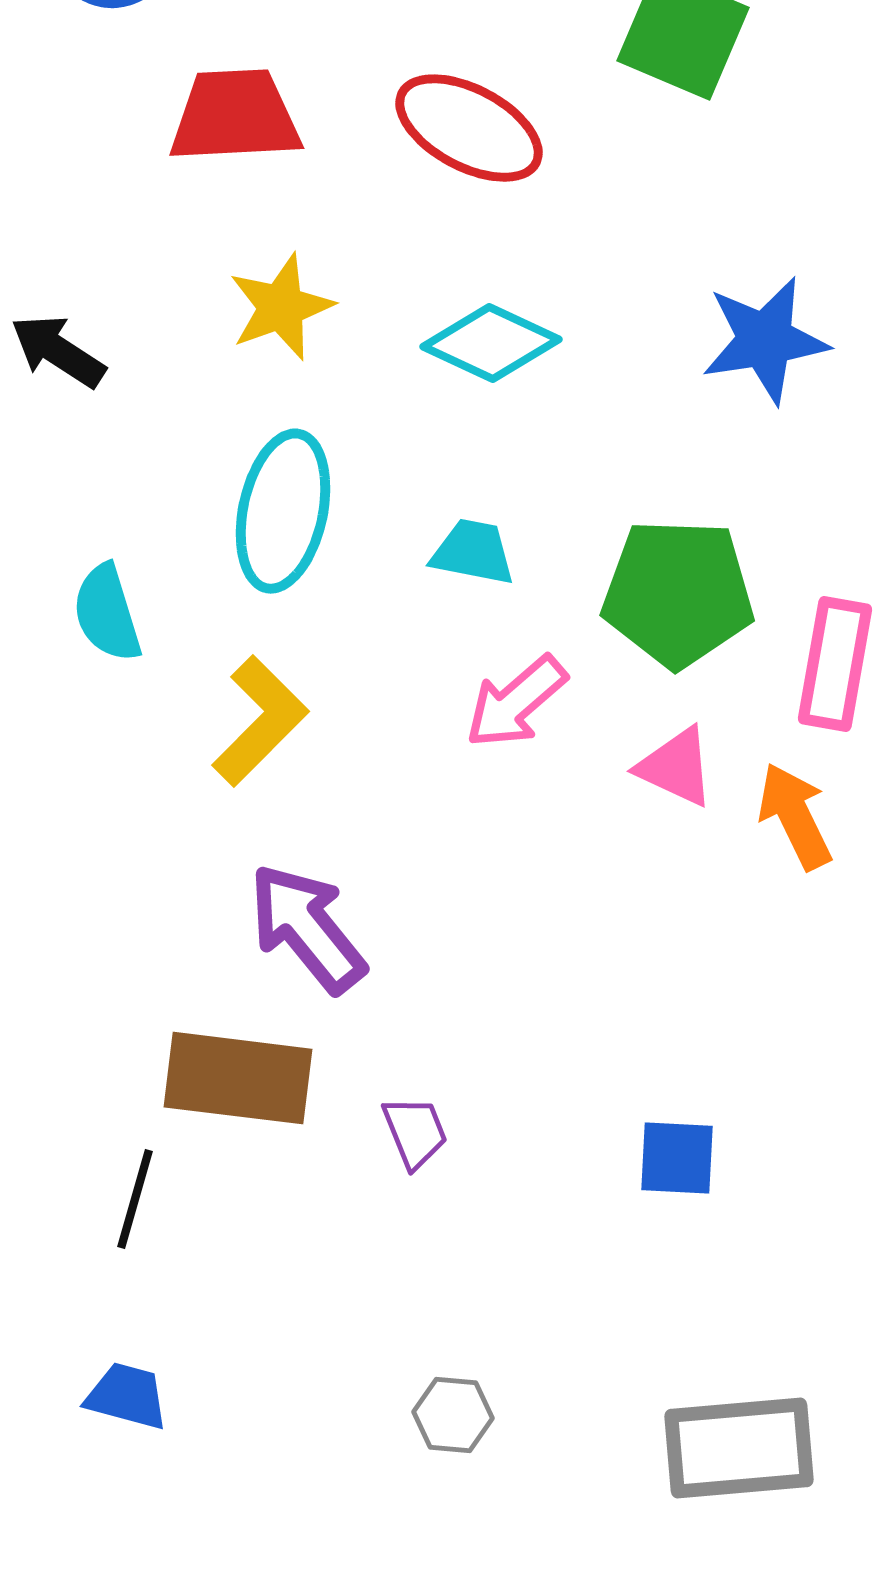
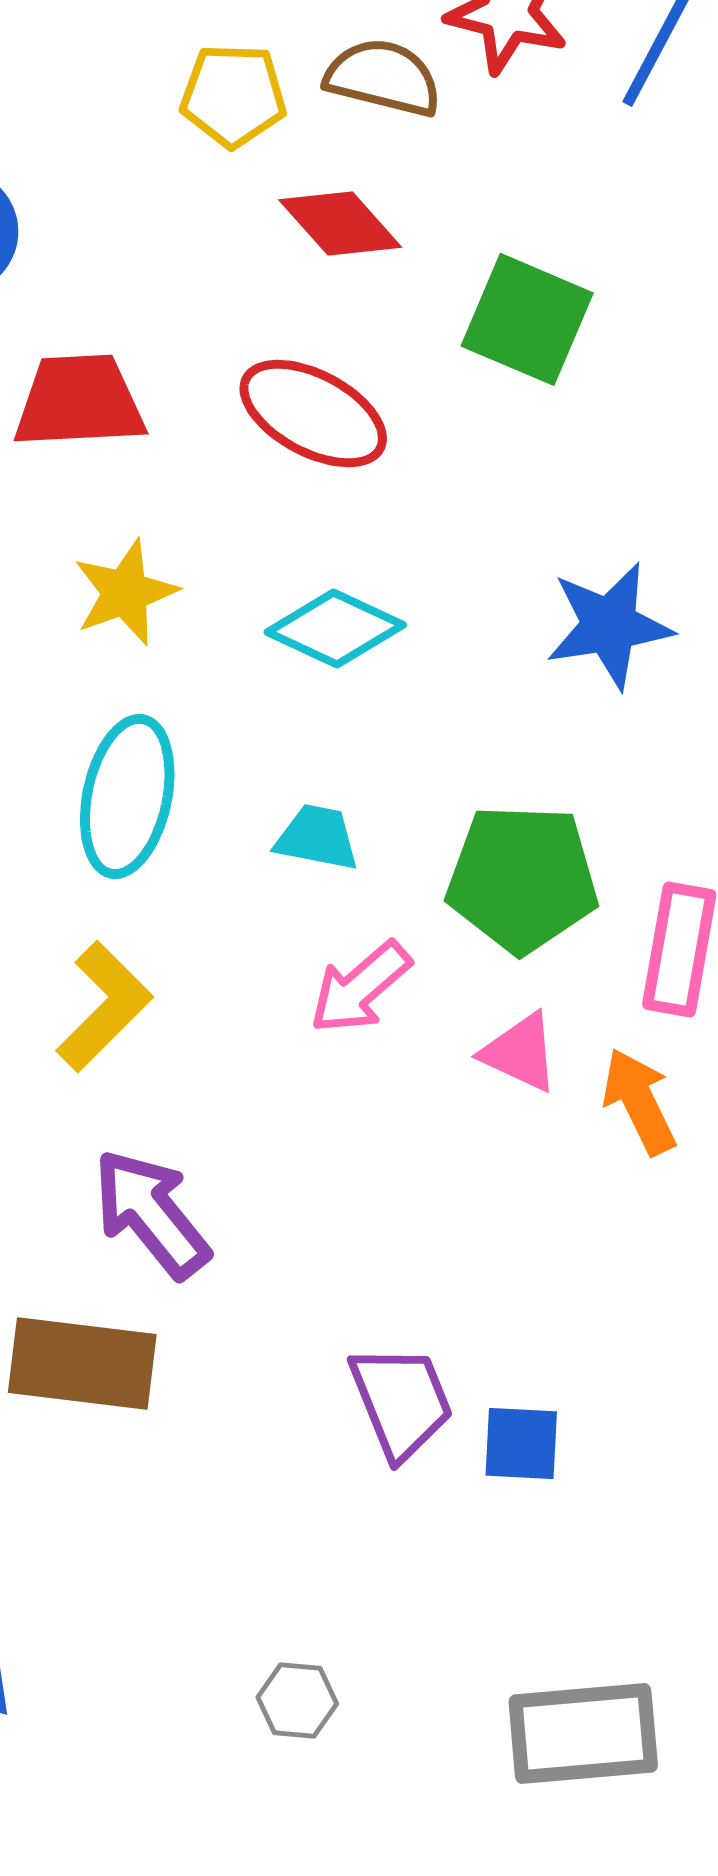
purple trapezoid: (415, 1132) -> (401, 1401), moved, size x1.6

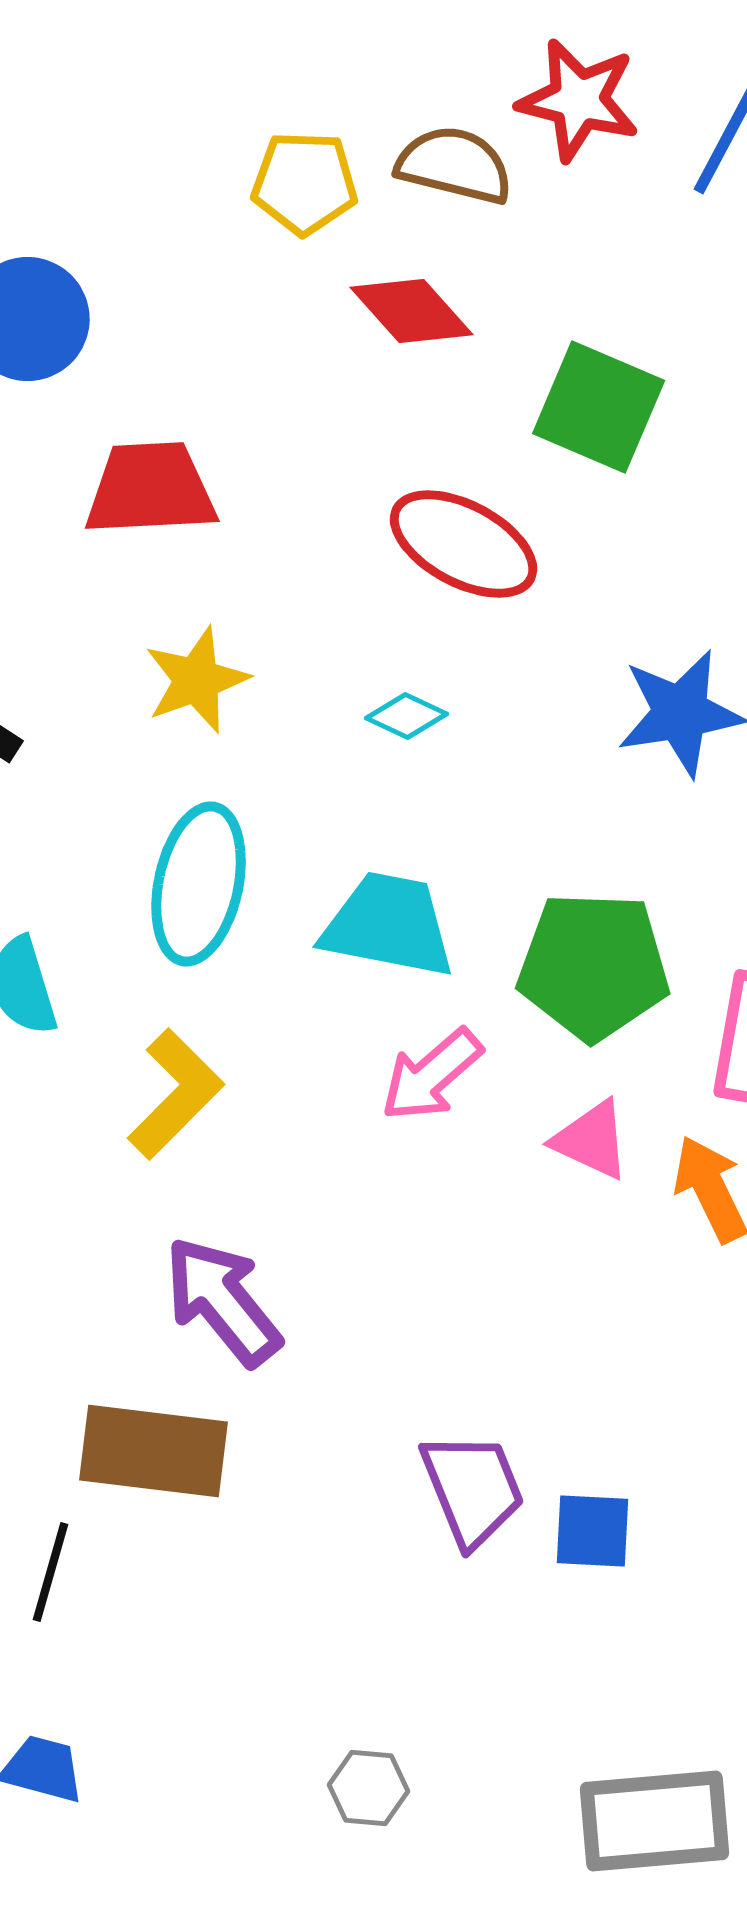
red ellipse: (313, 413) -> (464, 544), moved
cyan diamond: (335, 628) -> (407, 716), size x0.6
cyan trapezoid: (317, 837) -> (389, 925), size x1.6

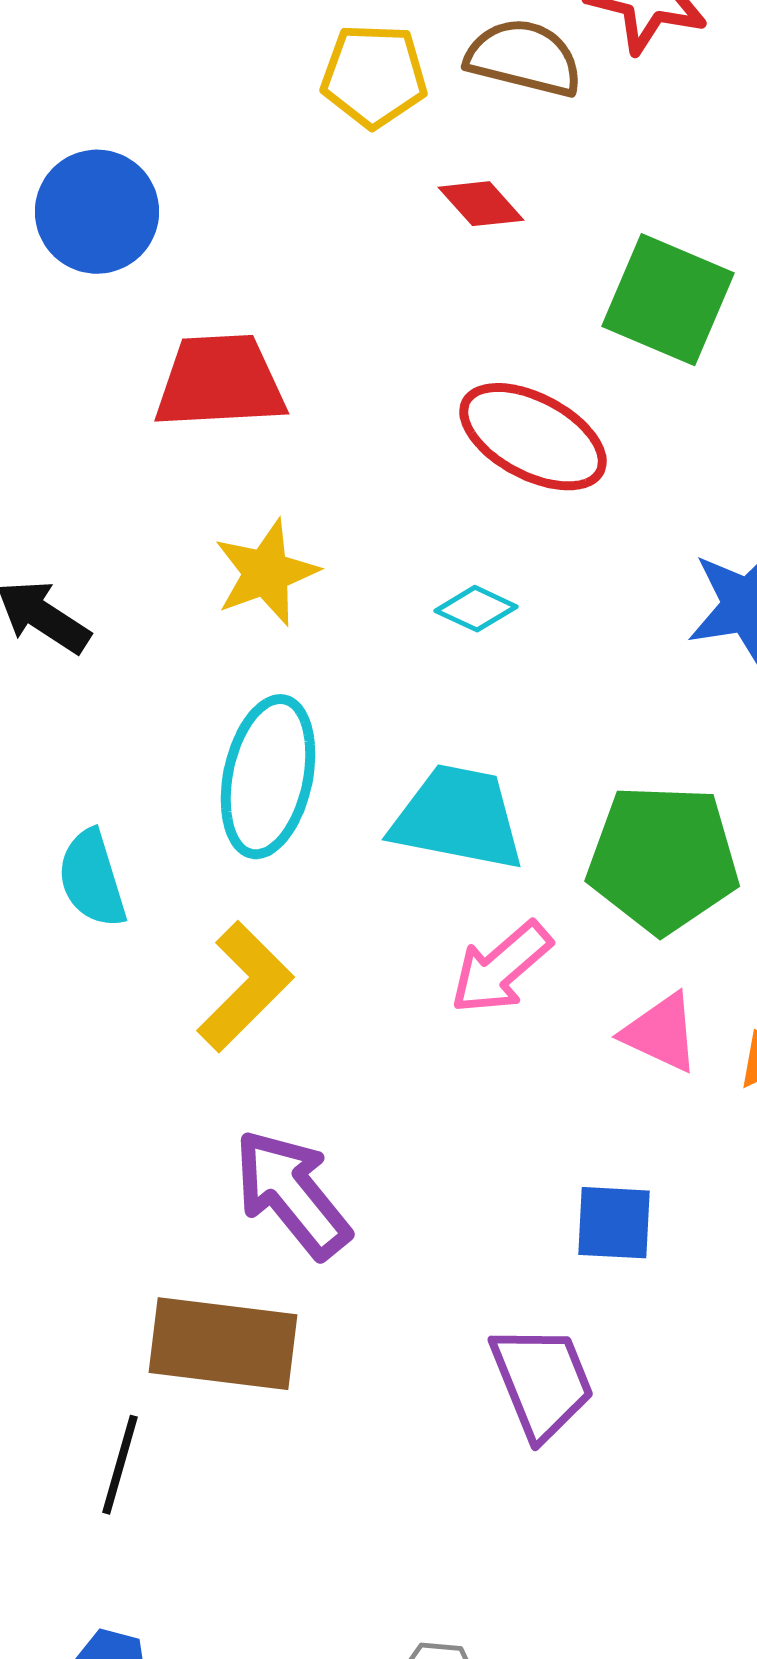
red diamond: (412, 311) -> (481, 204), size x0.7
blue square: (593, 1531) -> (614, 1223), moved

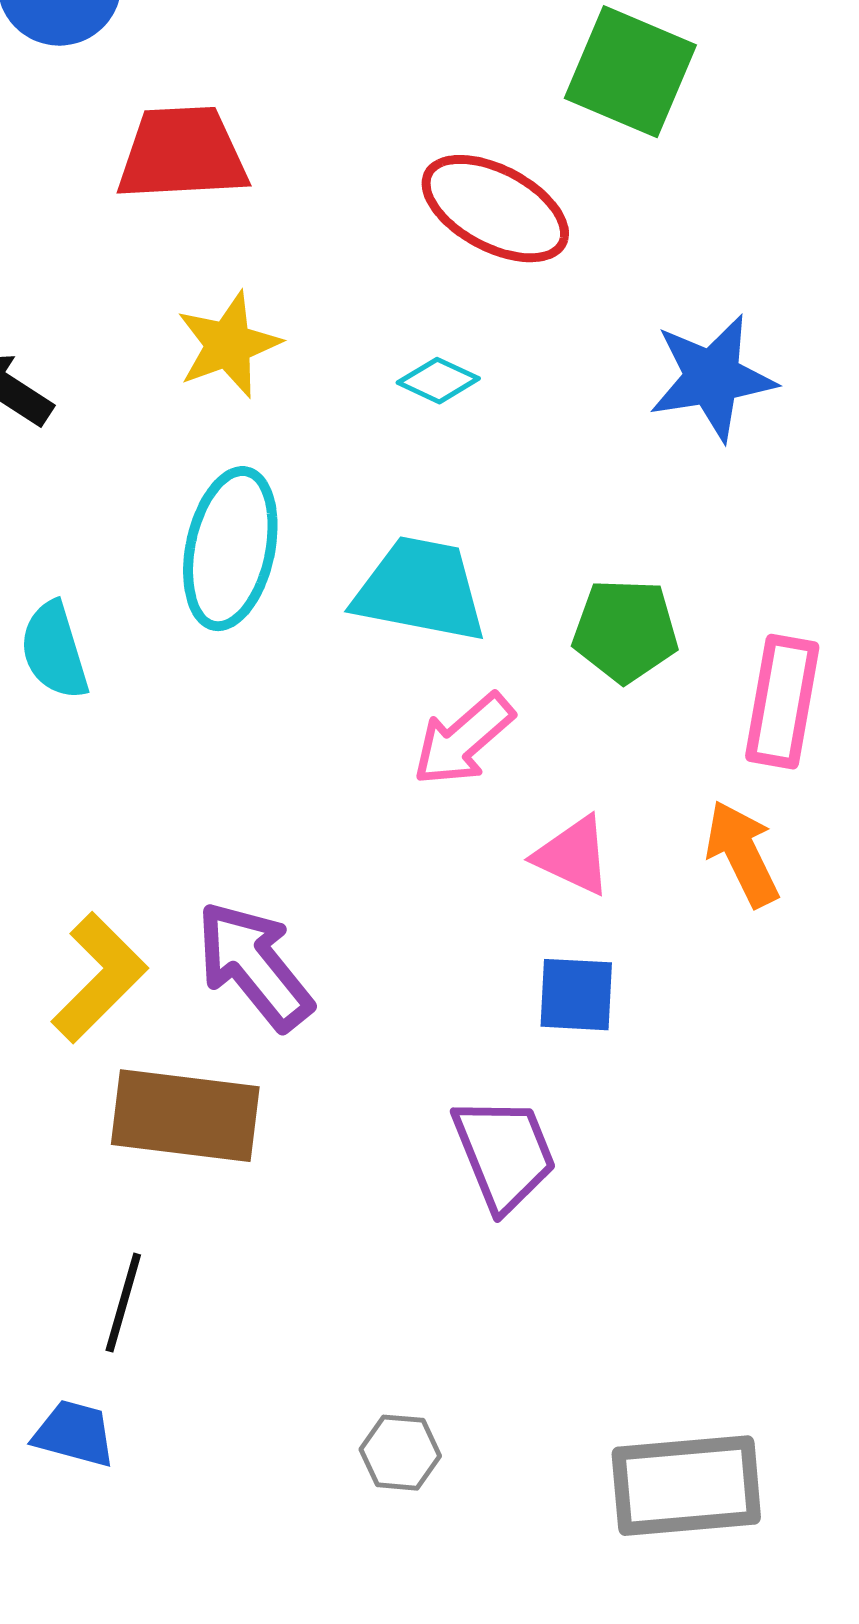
green pentagon: (663, 859) -> (625, 631), size x0.7
yellow L-shape: (245, 987) -> (99, 978), moved
pink triangle: (661, 1033) -> (573, 856), moved
black line: (120, 1465) -> (123, 1303), moved

